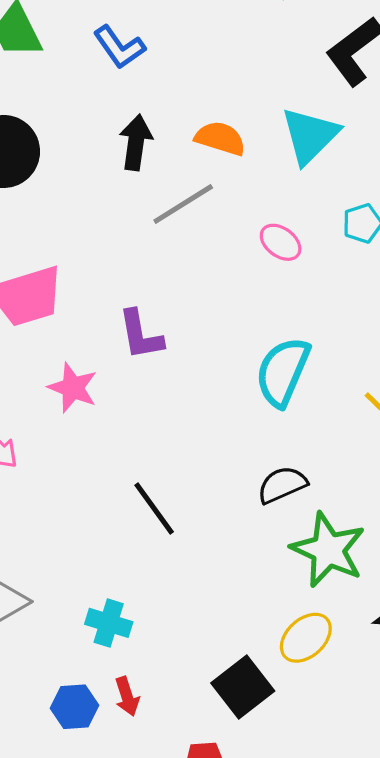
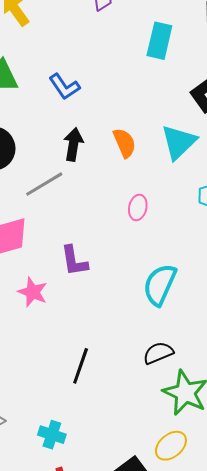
orange semicircle: (220, 138) -> (124, 143), turned 48
gray line: (183, 204) -> (44, 184), moved
pink ellipse: (281, 242) -> (138, 207), moved, turned 65
black line: (154, 508) -> (81, 366), turned 54

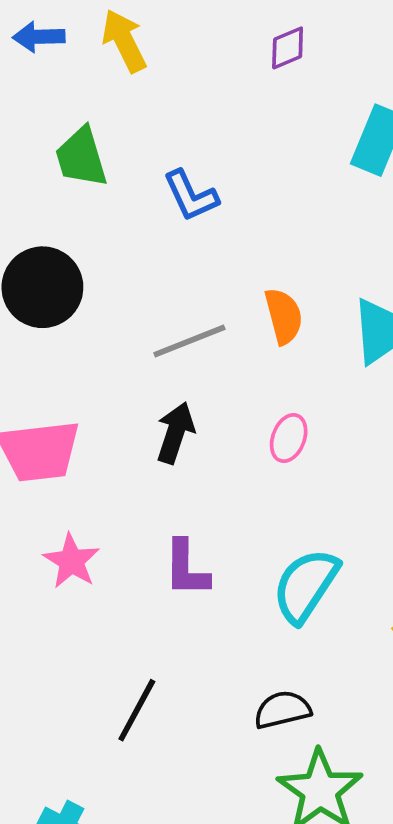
black arrow: (73, 144) -> (175, 433), moved
gray line: (44, 184) -> (189, 341), moved
purple L-shape: (74, 261) -> (186, 568), moved

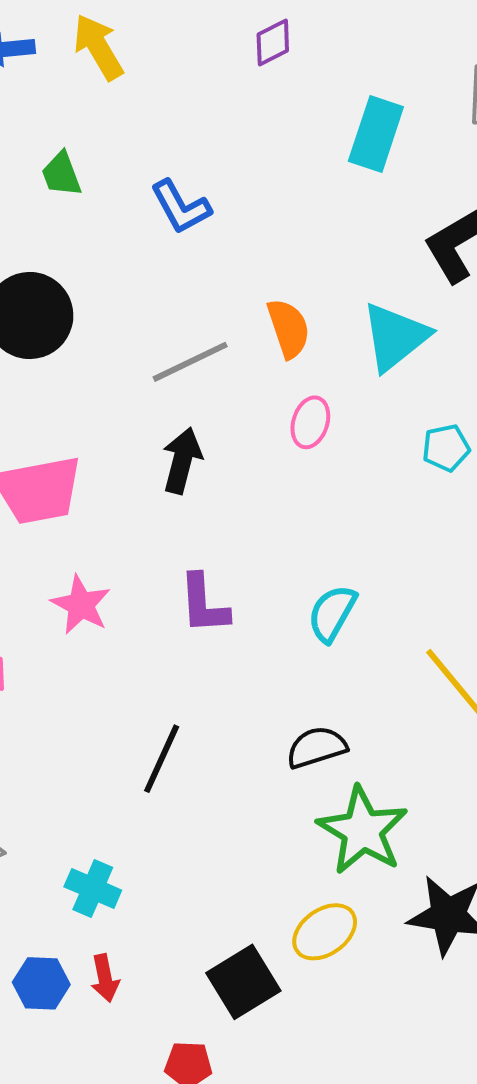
green trapezoid: (81, 157) -> (61, 174), size x0.7
pink ellipse: (289, 438) -> (310, 422), moved
cyan semicircle: (306, 585) -> (332, 613), size x0.7

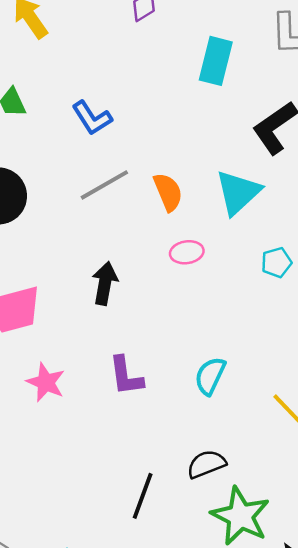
gray line: (190, 362) -> (104, 185), moved
pink ellipse: (310, 422) -> (187, 252), turned 68
black line: (162, 759) -> (143, 496), moved

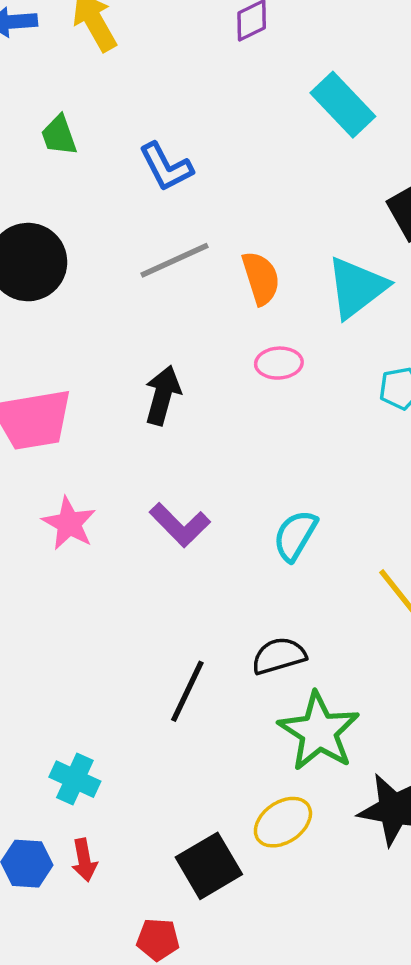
cyan rectangle: (216, 61) -> (343, 105), turned -63
purple L-shape: (126, 376) -> (180, 525), turned -42

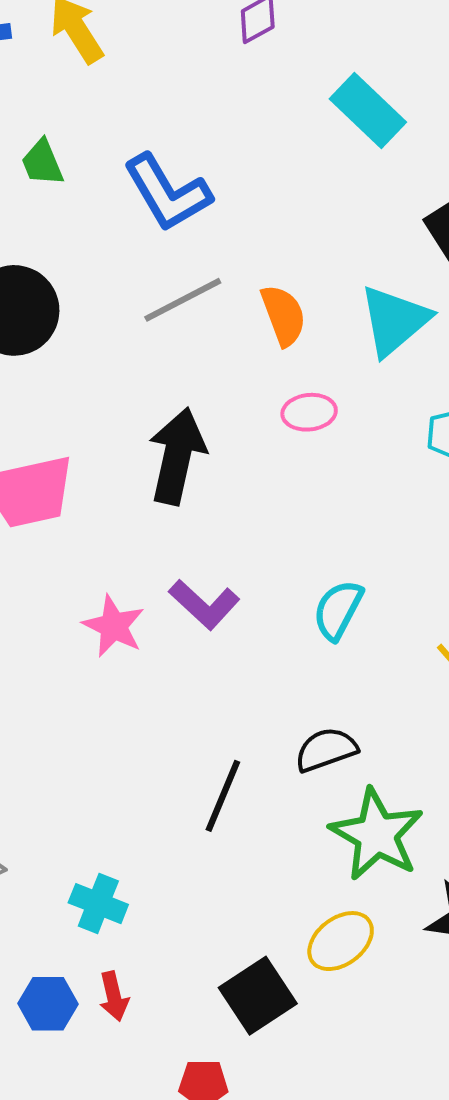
blue L-shape: (166, 167) -> (167, 193), size x1.4
black arrow: (163, 395) -> (177, 456), size x1.4
pink star: (69, 523) -> (114, 626), moved

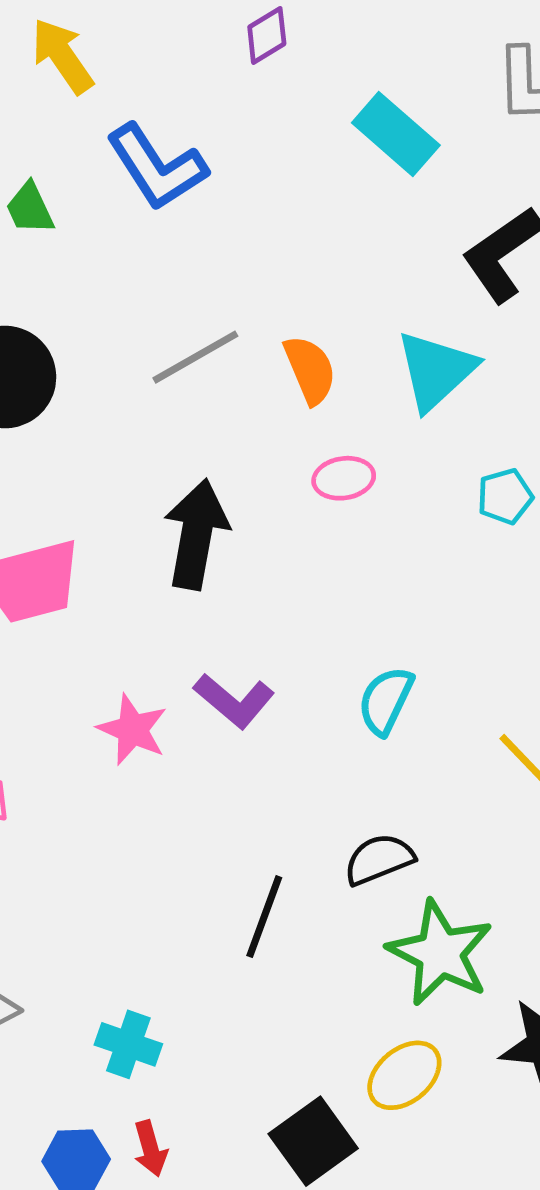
blue L-shape: (167, 193) -> (157, 167), moved

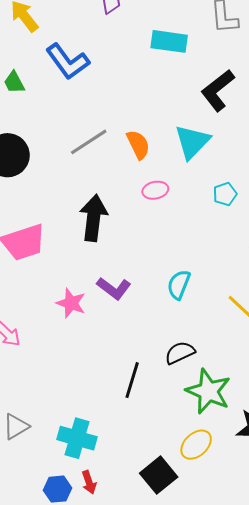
cyan rectangle: (396, 134) -> (169, 41), turned -30
cyan cross: (128, 1044) -> (77, 438), size x1.4

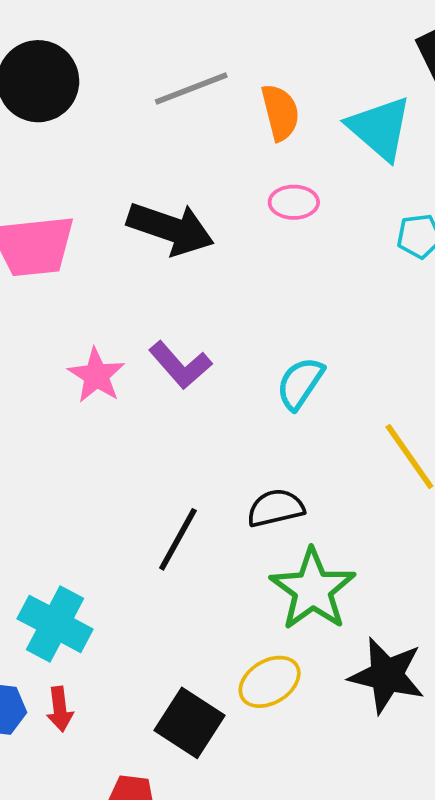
cyan triangle: (192, 142) -> (380, 128), turned -45
black arrow: (94, 218) -> (170, 229), turned 90
black square: (159, 475) -> (190, 723), turned -30

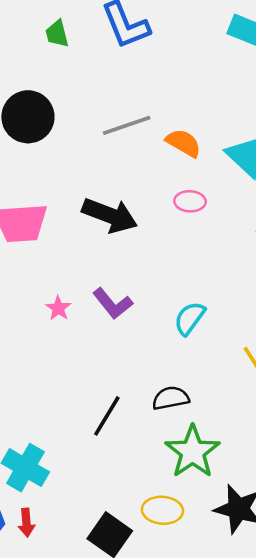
orange semicircle: (280, 112) -> (183, 143), turned -48
pink star: (96, 375) -> (58, 308), size x0.7
yellow ellipse: (270, 682) -> (162, 510), turned 33

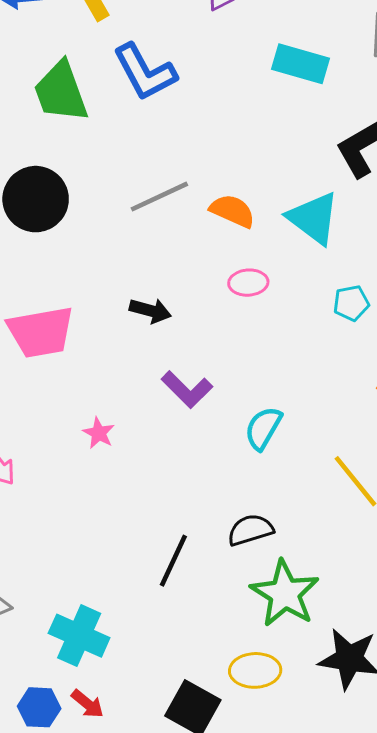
green trapezoid: (57, 34) -> (61, 92), size x1.8
black arrow: (110, 215) -> (150, 311), size x0.6
purple L-shape: (113, 304) -> (187, 389), moved
red arrow: (26, 523) -> (88, 704), turned -40

